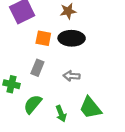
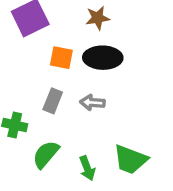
gray arrow: (72, 76) -> (92, 103), moved
green trapezoid: (90, 108) -> (130, 160), turned -30

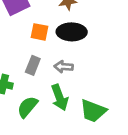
green arrow: (87, 168) -> (60, 97), moved, size x1.4

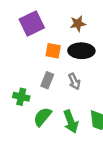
gray arrow: (64, 67) -> (74, 81), turned -119
green arrow: (60, 97) -> (71, 122), moved

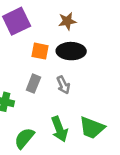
green semicircle: (42, 117) -> (24, 138), moved

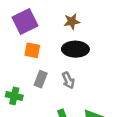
orange square: (40, 51) -> (32, 50), moved

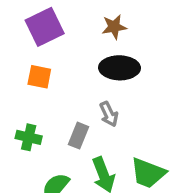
orange square: (32, 50) -> (39, 77), moved
gray rectangle: (41, 79) -> (79, 136), moved

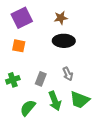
gray arrow: (109, 114) -> (68, 74), moved
green cross: (29, 137) -> (13, 80), turned -32

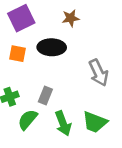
black ellipse: (64, 41) -> (52, 47), moved
gray arrow: (68, 74) -> (99, 73), moved, size x1.5
green semicircle: (28, 108) -> (28, 120), moved

